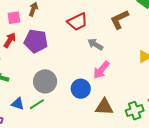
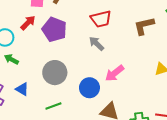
gray arrow: (95, 44) -> (97, 44), moved
green line: (37, 104) -> (53, 106), moved

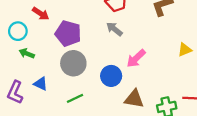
red arrow: (28, 23) -> (41, 14), turned 84
purple pentagon: (54, 29) -> (68, 33), moved

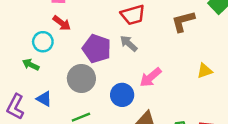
red arrow: (41, 14) -> (62, 23), moved
cyan circle: (18, 31) -> (43, 42), moved
purple pentagon: (68, 33) -> (97, 49), moved

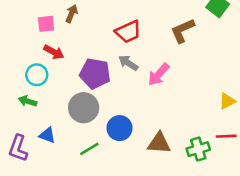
yellow triangle: (205, 71) -> (227, 101), moved
pink arrow: (151, 77) -> (159, 74), moved
blue circle: (122, 95) -> (120, 128), moved

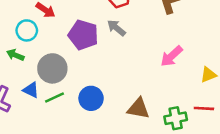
pink arrow: (159, 74) -> (172, 56), moved
gray circle: (84, 108) -> (52, 68), moved
blue circle: (120, 128) -> (91, 98), moved
green line: (89, 149) -> (55, 98), moved

